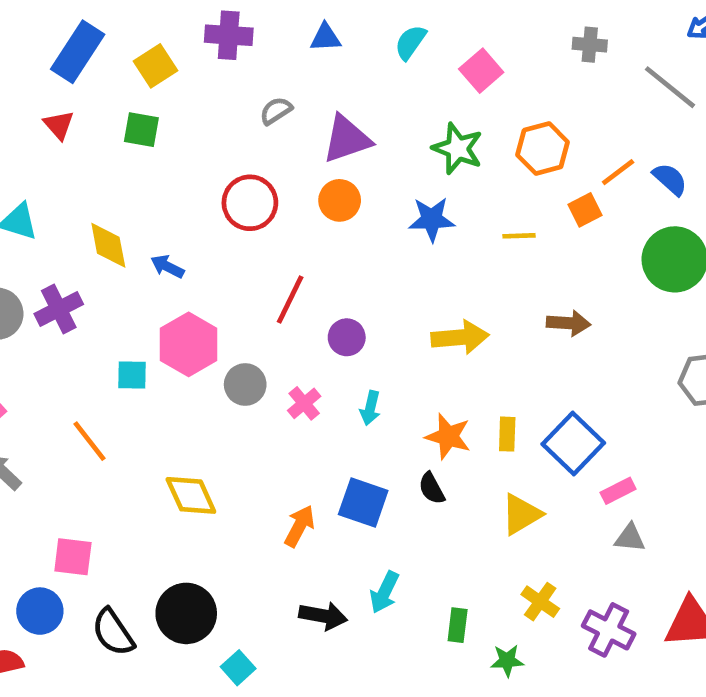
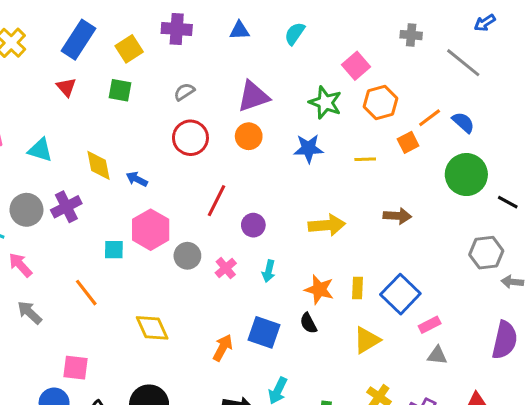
pink square: (481, 71) -> (356, 66), moved
gray semicircle: (276, 111) -> (184, 92), moved

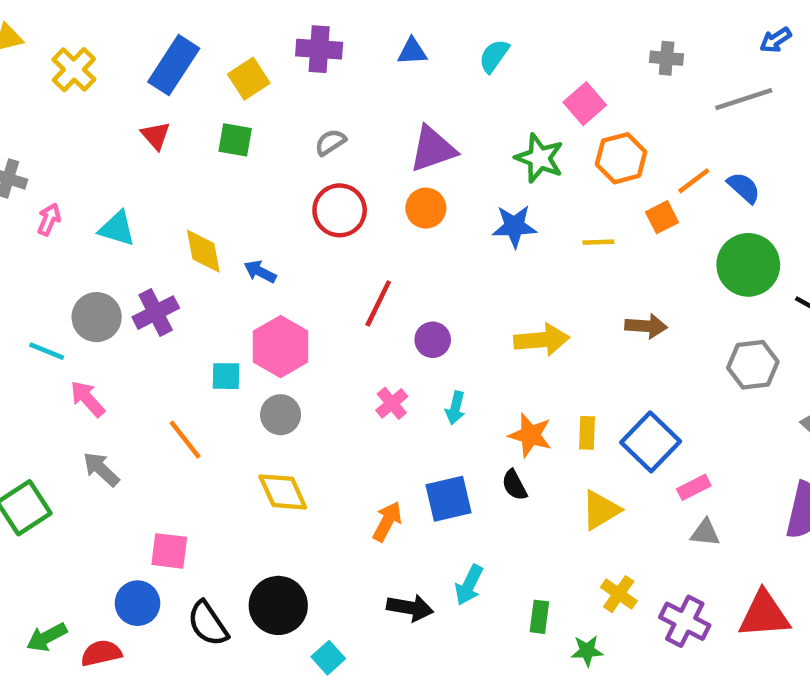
gray line: (463, 63) -> (744, 99), turned -57
gray hexagon: (486, 253) -> (753, 365), moved
gray circle: (187, 256) -> (281, 415), moved
blue square: (264, 332) -> (449, 499), turned -32

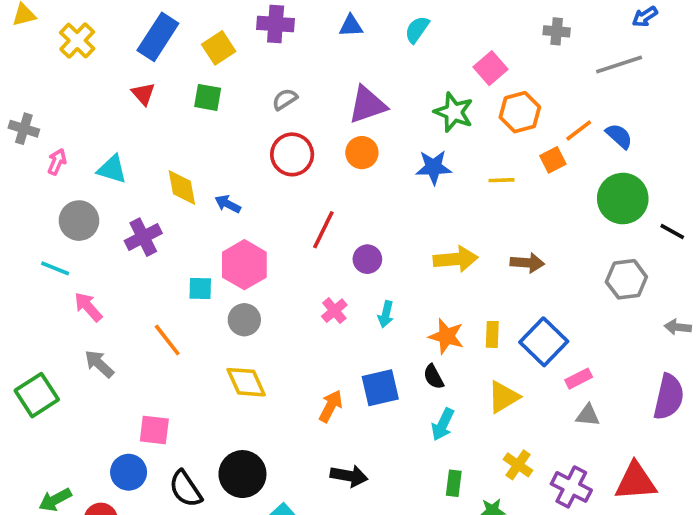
gray circle: (97, 317) -> (79, 221), moved
brown arrow: (646, 326) -> (527, 263), moved
cyan arrow: (469, 585) -> (443, 424), moved

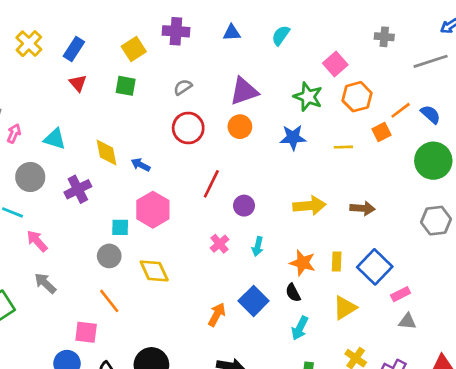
blue rectangle: (158, 37) -> (74, 49), moved, size x0.7
gray circle: (244, 320) -> (109, 256), moved
orange line: (167, 340) -> (109, 301), moved
yellow diamond: (246, 382) -> (154, 271), moved
blue square: (380, 388) -> (254, 301), turned -32

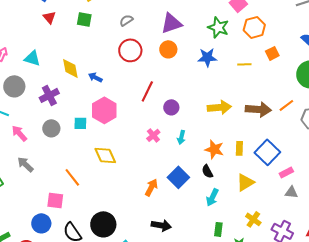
orange line: (401, 110) -> (286, 105), moved
brown arrow: (362, 208) -> (258, 109), size x1.4
gray circle: (109, 256) -> (51, 128), moved

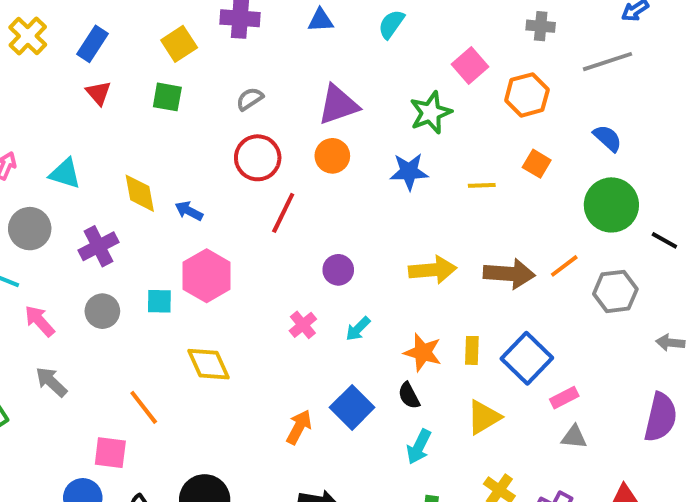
green star: (218, 27) -> (431, 113), turned 30
orange hexagon: (254, 27) -> (527, 95), moved
orange square: (272, 53) -> (537, 164), turned -32
red line: (147, 91) -> (283, 213), moved
cyan arrow: (181, 137) -> (358, 329), turned 32

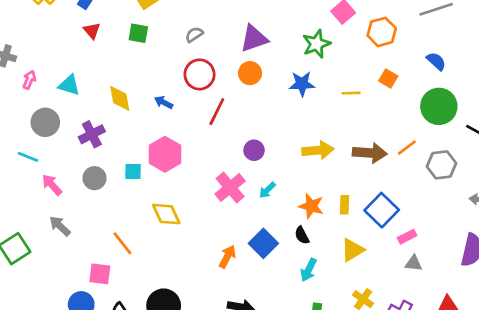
blue arrow: (189, 211) -> (164, 102), moved
pink cross: (303, 325) -> (230, 187), size x1.6

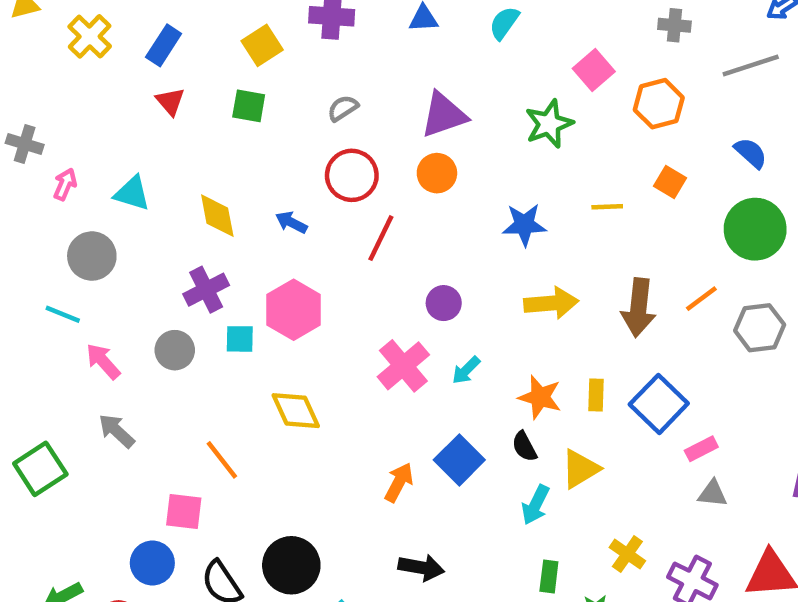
blue star: (302, 84) -> (524, 225), moved
purple cross: (92, 134) -> (206, 290), moved
brown arrow: (370, 153) -> (639, 308), turned 92
yellow triangle: (352, 250) -> (580, 469), moved

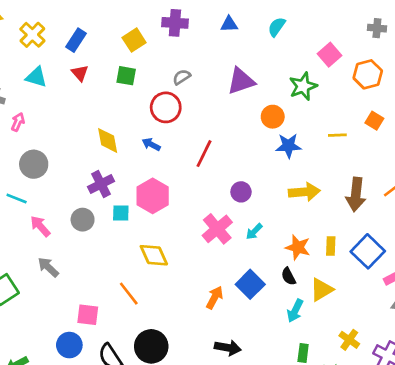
orange circle: (437, 173) -> (273, 117), moved
red circle: (352, 175) -> (166, 107), moved
cyan triangle: (132, 193) -> (36, 77), moved
orange line: (222, 460) -> (129, 294), moved

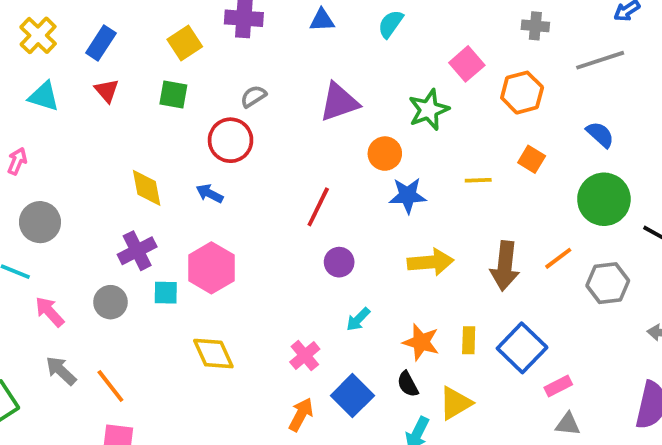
red line: (204, 154) -> (318, 207), moved
pink cross: (217, 229) -> (305, 355), moved, size x0.7
orange line: (129, 294) -> (110, 386), moved

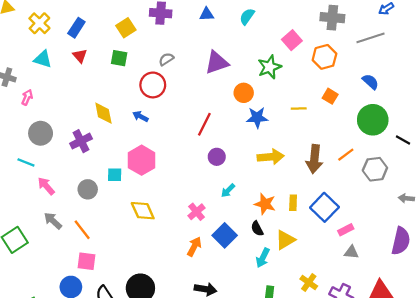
gray cross: (535, 26) -> (332, 18), size x1.5
purple cross: (137, 251) -> (81, 141), moved
gray circle: (110, 302) -> (88, 189), moved

